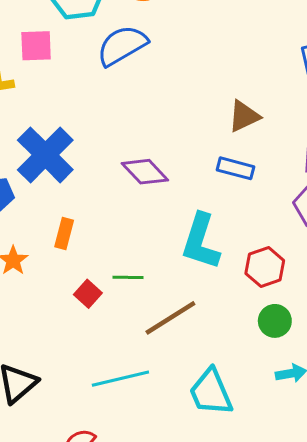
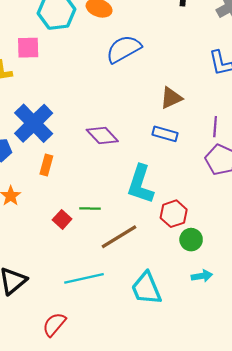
blue semicircle: (122, 45) -> (124, 49), moved
orange rectangle: (64, 234) -> (46, 165), moved
red hexagon: (265, 267) -> (174, 214), moved

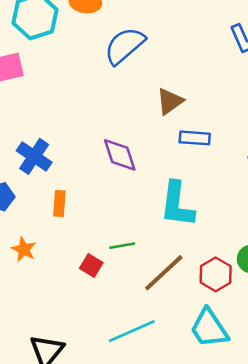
brown triangle: (171, 98) -> (170, 101), moved
blue cross: (34, 123) -> (34, 156), size x0.7
purple diamond: (102, 136) -> (120, 155), turned 36
red hexagon: (174, 214) -> (216, 274), moved

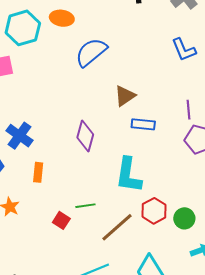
purple diamond: (120, 155) -> (85, 136), turned 32
red hexagon: (216, 274) -> (154, 211), moved

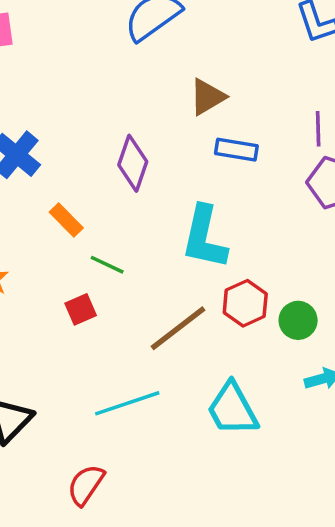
orange rectangle: (38, 172) -> (66, 220), moved, turned -54
green line: (85, 206) -> (107, 265), moved, turned 30
red square: (61, 220) -> (81, 309), turned 30

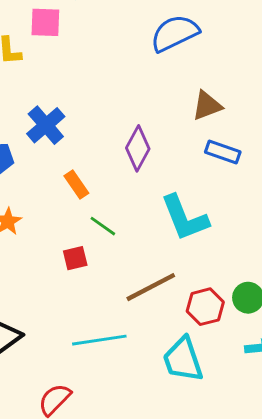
cyan L-shape: (204, 237) -> (185, 218), turned -44
red hexagon: (245, 303) -> (205, 307), moved

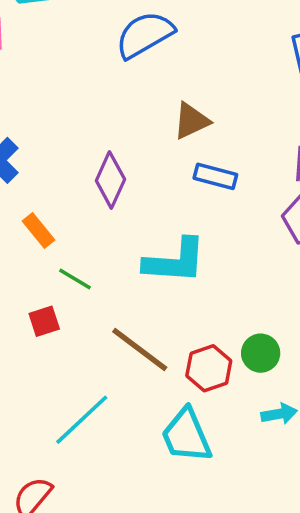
cyan L-shape: (185, 218) -> (175, 261), turned -60
brown line: (151, 287) -> (140, 349), turned 69
cyan line: (99, 340) -> (82, 420), turned -30

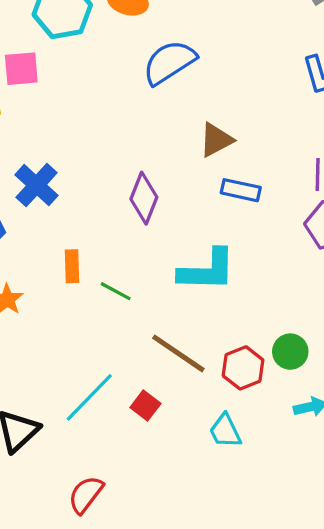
orange rectangle: (38, 230) -> (72, 266), moved, turned 40
red square: (44, 321) -> (145, 405), moved, turned -32
cyan line: (82, 420) -> (89, 397), moved
cyan trapezoid: (186, 436) -> (225, 431), size x0.7

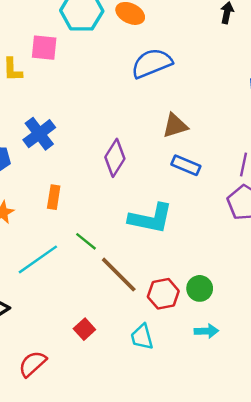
green line: (116, 291) -> (86, 241), moved
cyan line: (89, 397) -> (38, 259), moved
red square: (145, 405) -> (84, 329), moved

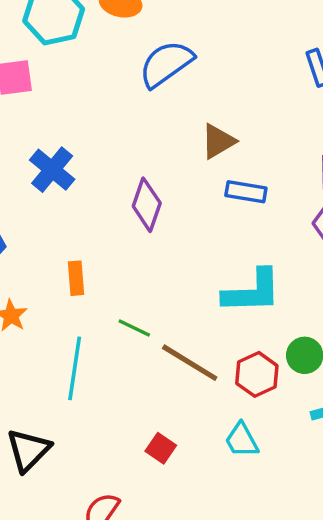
blue cross: (39, 134) -> (52, 170), moved
cyan L-shape: (151, 218) -> (252, 292), moved
cyan line: (38, 259) -> (75, 368), turned -33

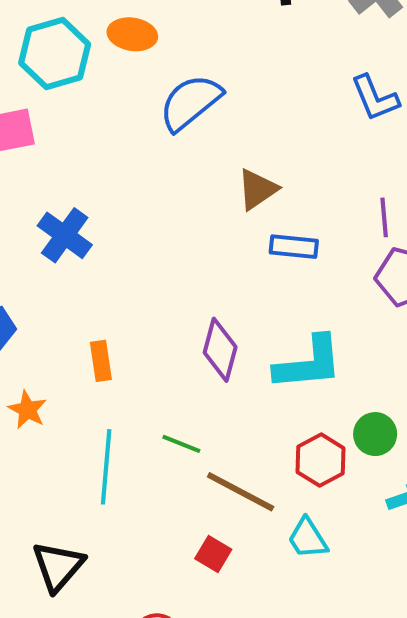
purple diamond: (147, 205) -> (220, 350), moved
green line: (134, 328) -> (181, 444), moved
brown line: (190, 363) -> (241, 492), moved

